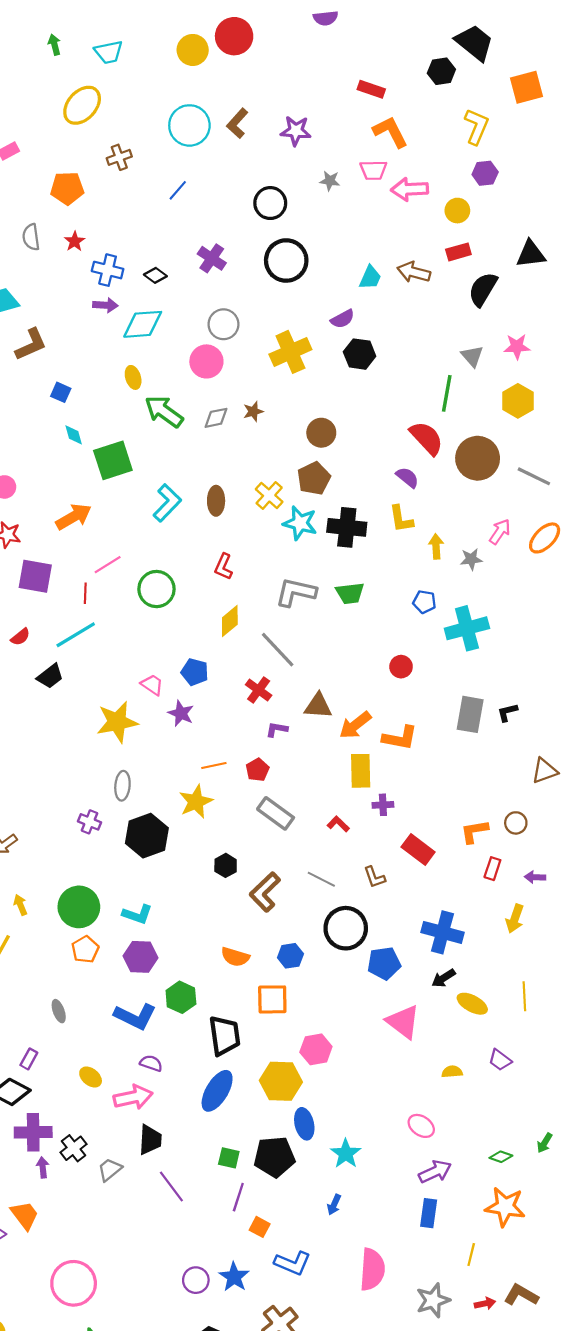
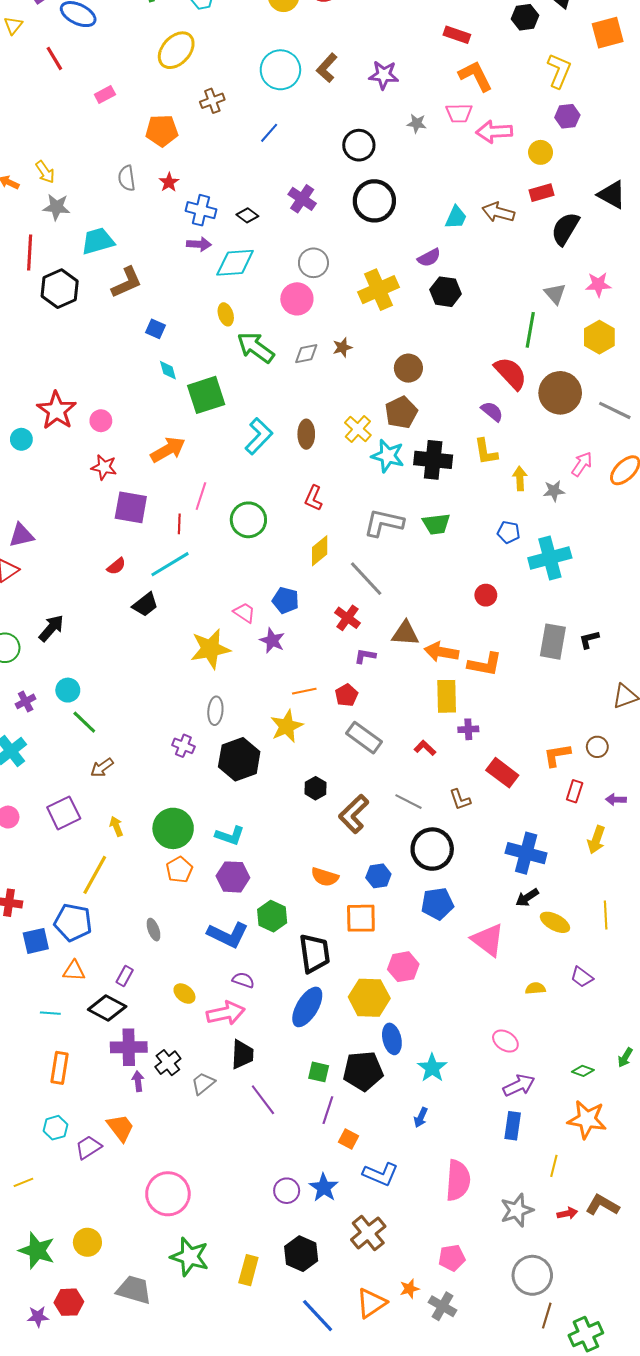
black triangle: (531, 254) -> (612, 195), turned 36
pink line: (108, 565) -> (201, 496), turned -40
orange arrow: (355, 725) -> (441, 652), turned 48
blue pentagon: (384, 963) -> (437, 904), moved

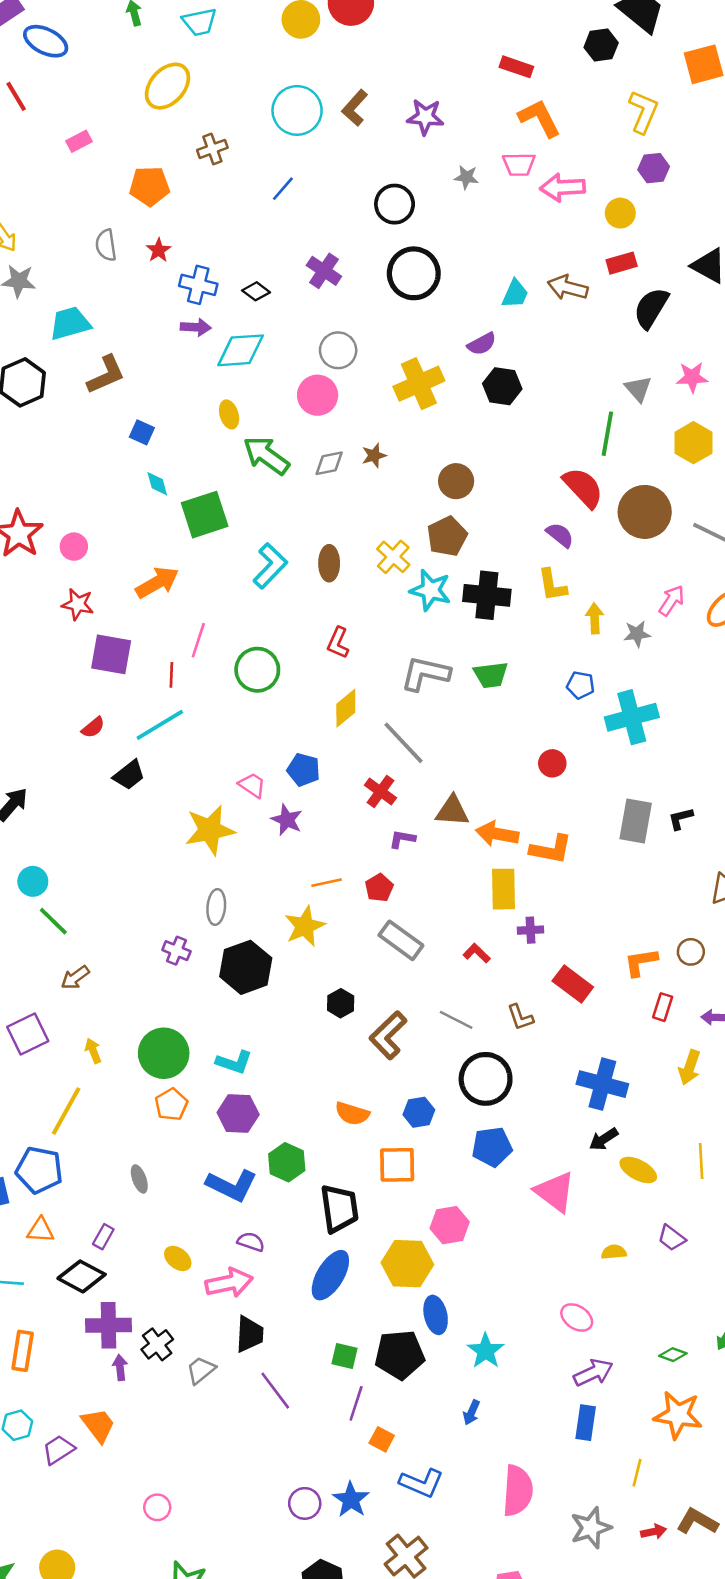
pink circle: (168, 1194) -> (157, 1507), size x0.5

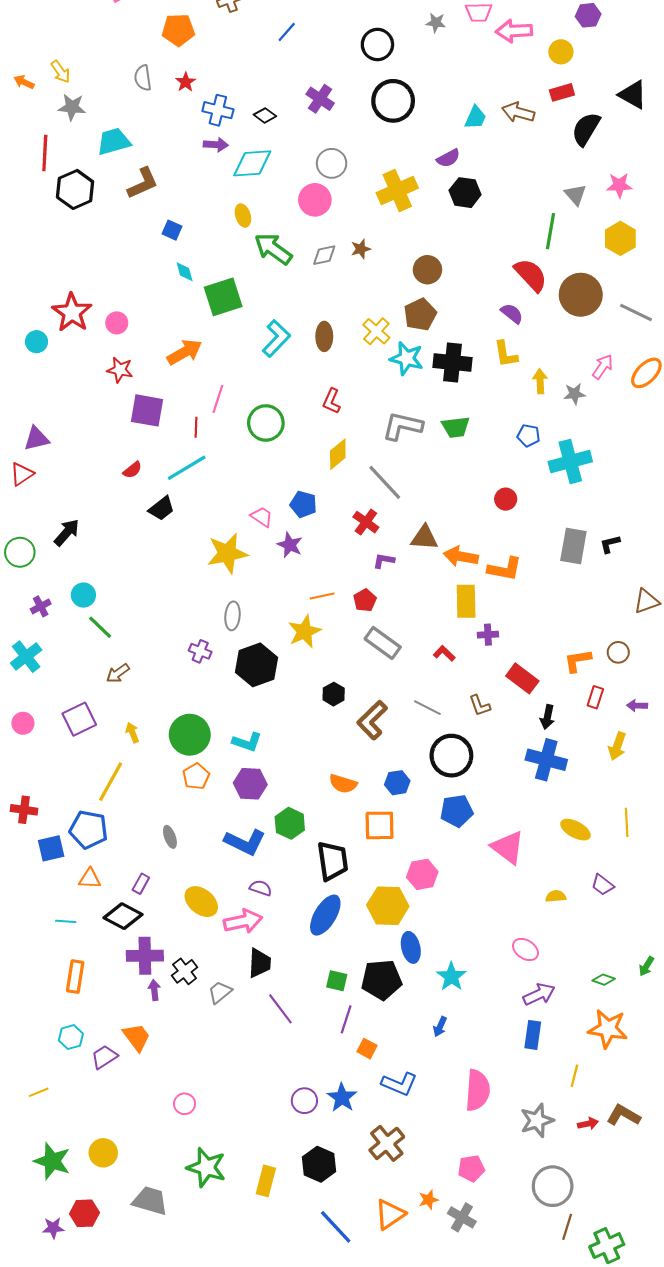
black arrow: (604, 1139) -> (547, 717), moved, turned -45
yellow ellipse: (178, 1258) -> (201, 902), size x1.5

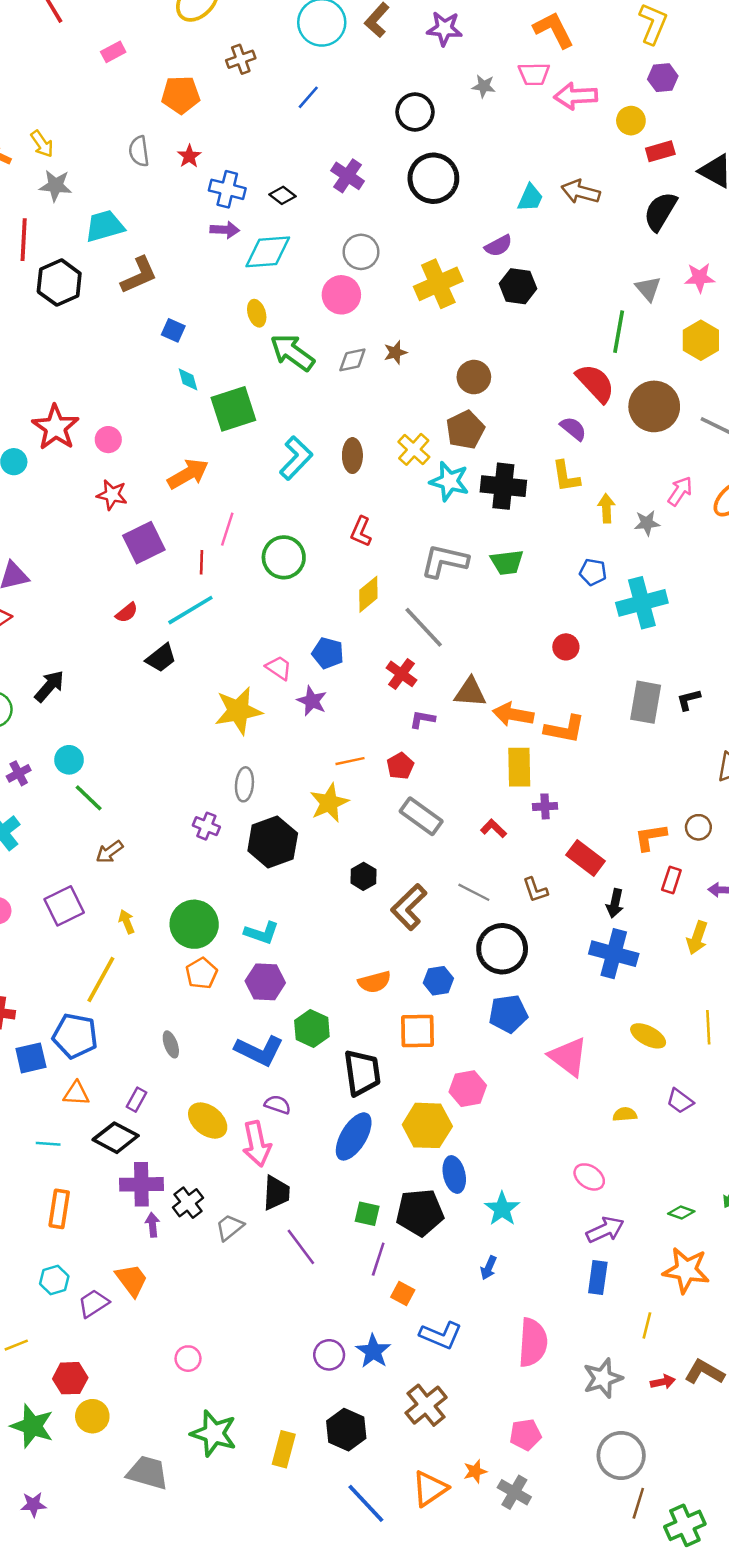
red rectangle: (562, 92) -> (660, 151), moved
purple square: (147, 410) -> (144, 543), turned -36
orange semicircle: (343, 784) -> (374, 982), turned -32
pink arrow: (243, 921) -> (257, 1144), turned 90
red hexagon: (84, 1213) -> (70, 1378), moved

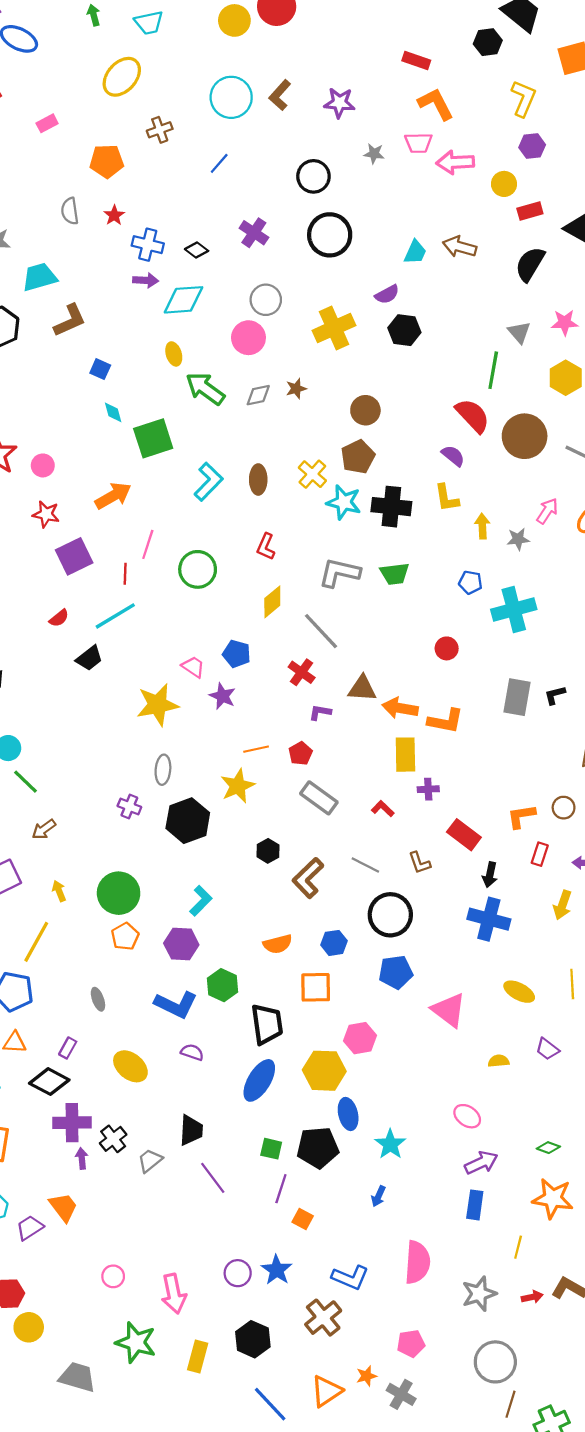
cyan L-shape: (262, 933) -> (201, 901), moved, turned -64
pink arrow: (257, 1144) -> (174, 1294), moved
blue L-shape: (441, 1335) -> (350, 1277), moved

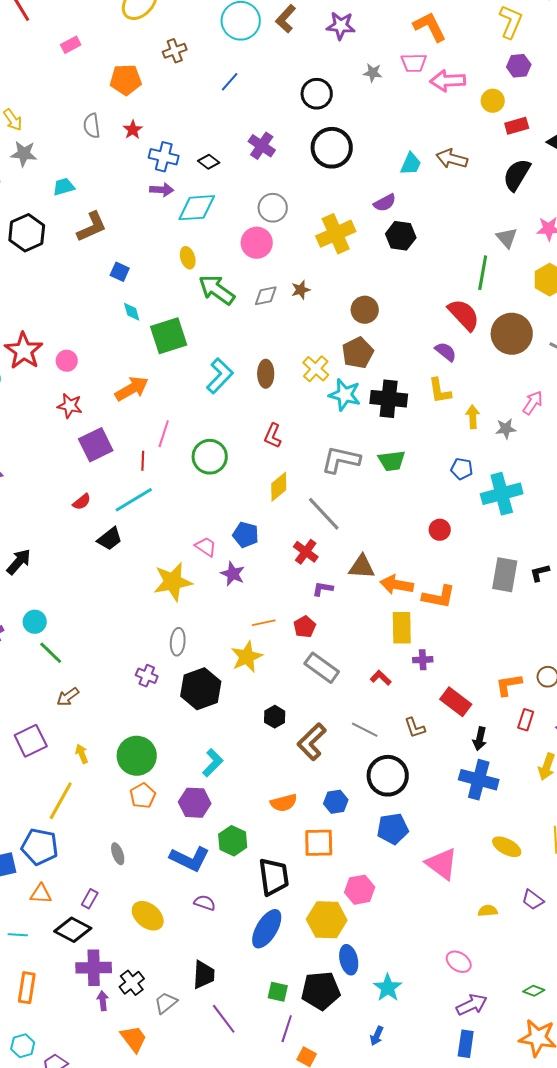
cyan trapezoid: (40, 277) -> (64, 187), size x0.7
orange trapezoid: (63, 1207) -> (134, 1039), moved

